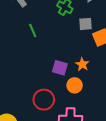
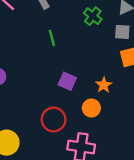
gray square: (85, 24) -> (122, 32), moved
purple square: (60, 68) -> (67, 81), moved

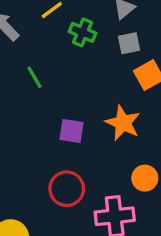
orange star: (104, 85) -> (123, 123), size x1.5
orange circle: (91, 108) -> (145, 178), moved

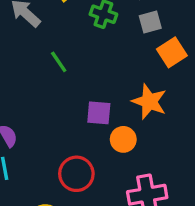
orange circle: (145, 178) -> (123, 139), moved
red circle: (67, 189) -> (76, 174), moved

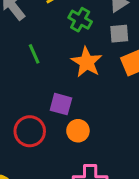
orange star: (149, 102) -> (87, 62), moved
red circle: (76, 174) -> (30, 131), moved

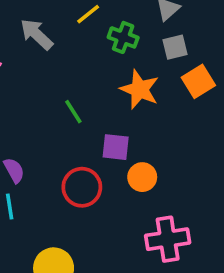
green line: (34, 54) -> (73, 112), moved

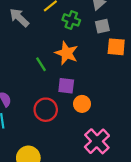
orange square: (198, 81) -> (116, 47), turned 36
orange star: (140, 89) -> (67, 53), moved
pink cross: (168, 239) -> (97, 141), turned -35

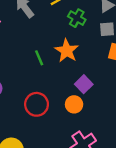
purple square: (66, 86) -> (84, 84), moved, turned 30

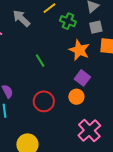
orange star: (67, 51) -> (79, 50), moved

